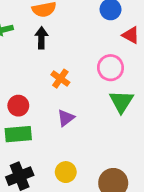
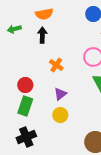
green rectangle: (18, 134) -> (25, 106), turned -66
yellow circle: (66, 172) -> (60, 115), moved

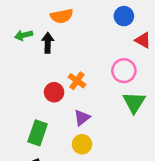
black arrow: (42, 35) -> (48, 43), moved
red circle: (25, 85) -> (54, 92), moved

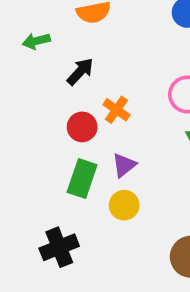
black arrow: (48, 43) -> (80, 72), moved, turned 42
green rectangle: (38, 133) -> (82, 178), moved

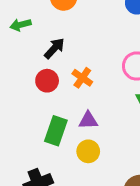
red circle: (82, 127) -> (47, 81), moved
purple triangle: (124, 165) -> (88, 120), turned 36

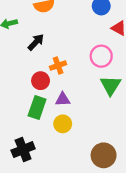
orange cross: (82, 78) -> (58, 65), turned 35
red circle: (47, 81) -> (41, 81), moved

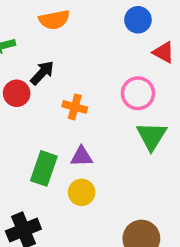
orange cross: (58, 65) -> (75, 107), turned 35
red circle: (41, 81) -> (17, 93), moved

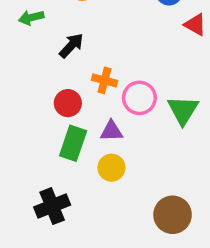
red circle: (17, 93) -> (68, 103), moved
pink circle: (138, 93) -> (139, 98), moved

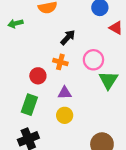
black arrow: (71, 46) -> (68, 37), moved
pink circle: (139, 98) -> (93, 60), moved
green rectangle: (73, 143) -> (29, 105), moved

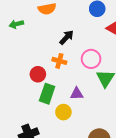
purple triangle: (65, 93) -> (77, 94), moved
green rectangle: (29, 105) -> (47, 94), moved

